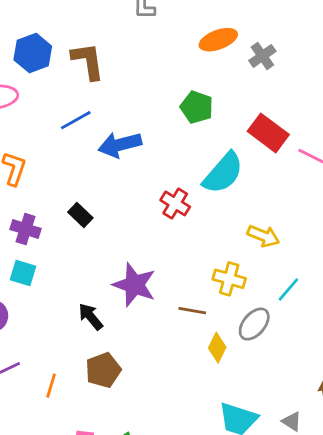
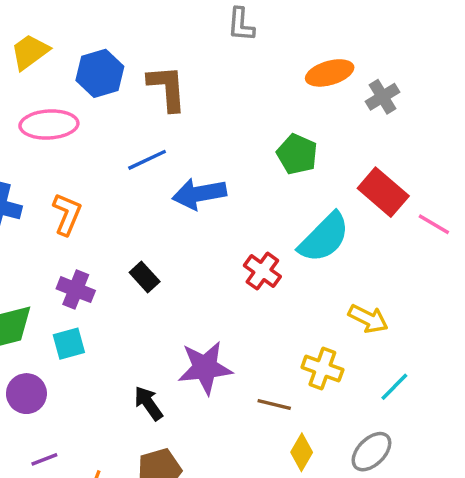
cyan square: (23, 273) -> (69, 344), turned -36
purple star: (134, 285) -> (205, 368), turned -30
gray ellipse: (254, 324) -> (371, 452), moved

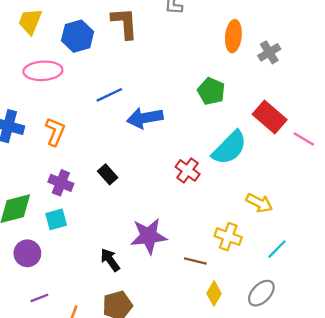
yellow trapezoid: (30, 52) -> (30, 21), turned -32
orange ellipse: (330, 73) -> (233, 36), turned -68
brown L-shape: (167, 88) -> (125, 23), moved

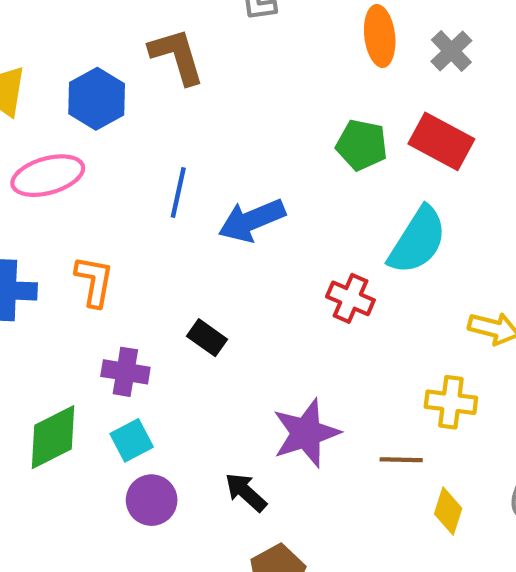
blue line: (109, 95) -> (178, 193), turned -40
red rectangle: (270, 117) -> (441, 141), moved
purple circle: (27, 253) -> (152, 500), moved

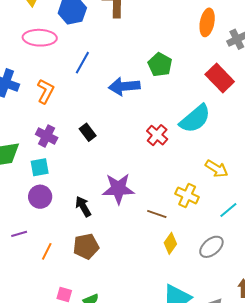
green pentagon: (362, 145) -> (160, 65), moved
blue line: (178, 193) -> (82, 63), moved

